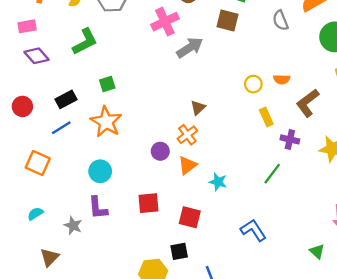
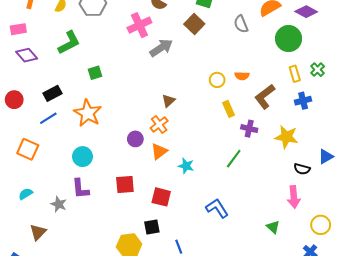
brown square: (227, 20) -> (194, 24), turned 30
green square: (107, 84) -> (95, 73), moved

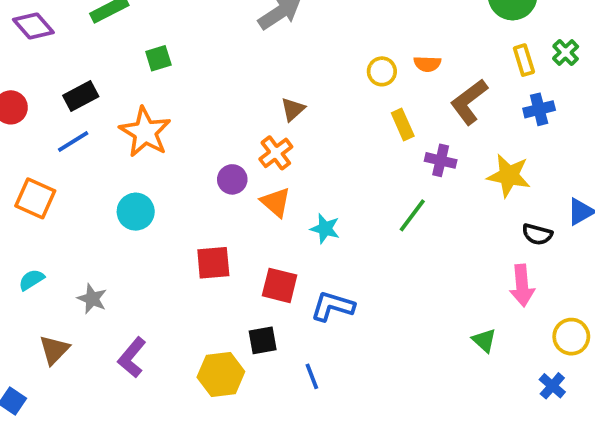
orange triangle: (159, 151) -> (276, 202), turned -42
purple L-shape: (80, 189) -> (132, 357), moved, turned 45
blue L-shape: (217, 208) -> (333, 306), moved, turned -40

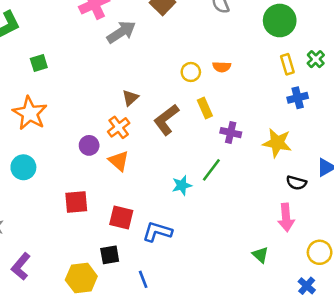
brown L-shape: (469, 102) -> (166, 120), moved
cyan star: (325, 229) -> (182, 185), moved, turned -30

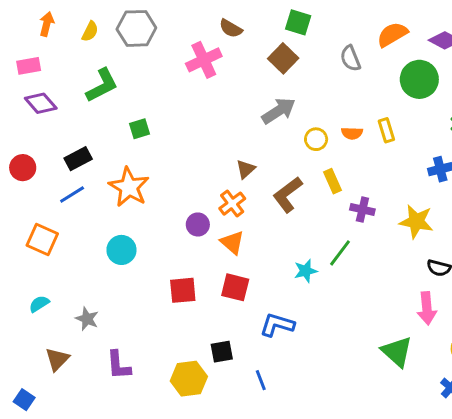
gray arrow: (121, 32) -> (279, 111), moved
yellow rectangle: (287, 64) -> (386, 130), moved
red square: (121, 218) -> (235, 287), moved
green triangle: (260, 255) -> (397, 352), size x1.6
purple L-shape: (21, 266) -> (118, 365), turned -44

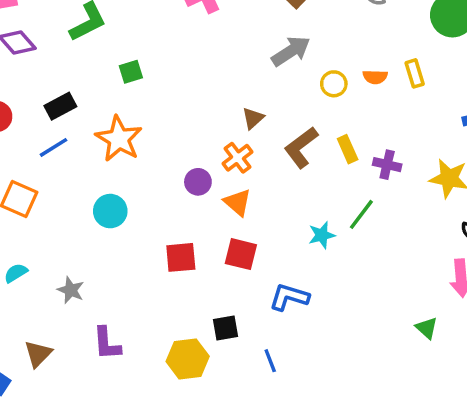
yellow rectangle: (332, 181) -> (348, 149), moved
green triangle: (397, 352) -> (427, 328), size x0.6
brown triangle: (57, 359) -> (38, 354), moved

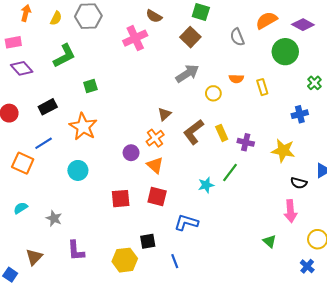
orange semicircle: (375, 77) -> (236, 79), moved
blue line: (54, 147) -> (44, 143), moved

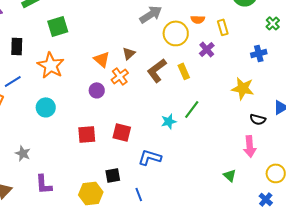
green square: (90, 86) -> (58, 26), size x1.5
yellow circle: (213, 93) -> (176, 33), size x1.6
black rectangle: (48, 107) -> (17, 46), turned -60
purple cross: (246, 142) -> (207, 49), moved, turned 35
orange triangle: (155, 165) -> (102, 59), moved

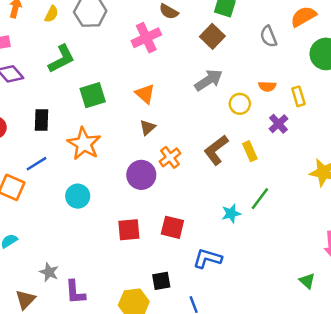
yellow circle: (176, 33) -> (240, 104), size x0.7
brown triangle: (129, 53) -> (148, 127), moved
orange triangle: (102, 59) -> (145, 94), moved
purple circle: (97, 90) -> (141, 175), size x1.5
gray star: (23, 153) -> (49, 272), moved

